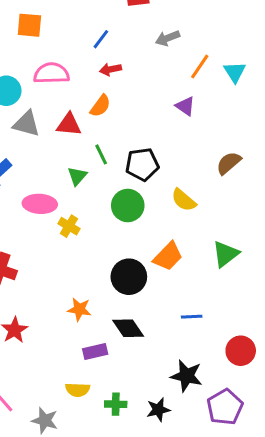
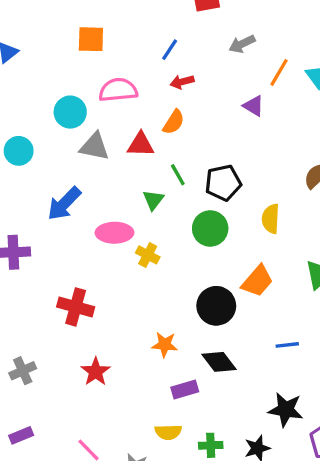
purple triangle: (185, 106) -> (254, 106), moved
yellow semicircle: (184, 200) -> (271, 219), turned 56

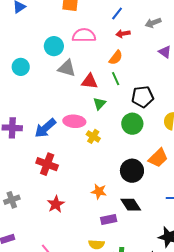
gray arrow: (242, 44) -> (153, 23), moved
red triangle: (141, 145) -> (90, 81), moved
green line: (178, 175) -> (116, 79), moved
blue arrow: (64, 204) -> (45, 128), moved

